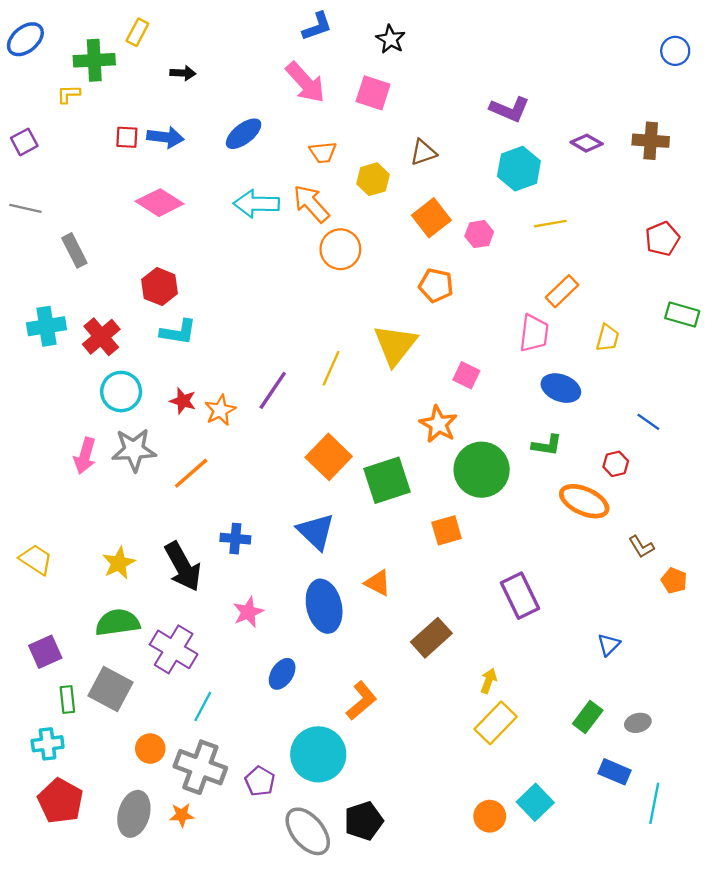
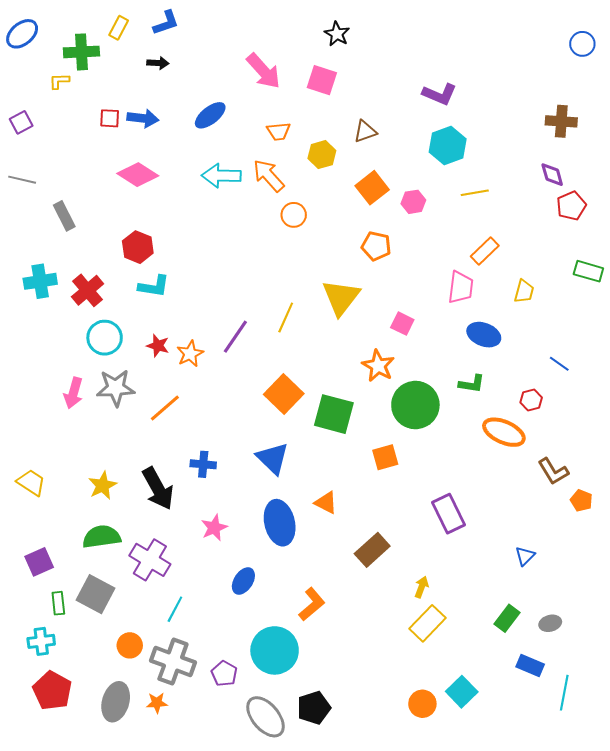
blue L-shape: (317, 26) -> (166, 23), moved
purple diamond: (587, 143) -> (552, 175), moved, turned 44
orange circle: (340, 249) -> (294, 215), size x0.7
green square: (387, 480) -> (334, 414), turned 33
brown L-shape: (641, 547) -> (553, 471), size x1.4

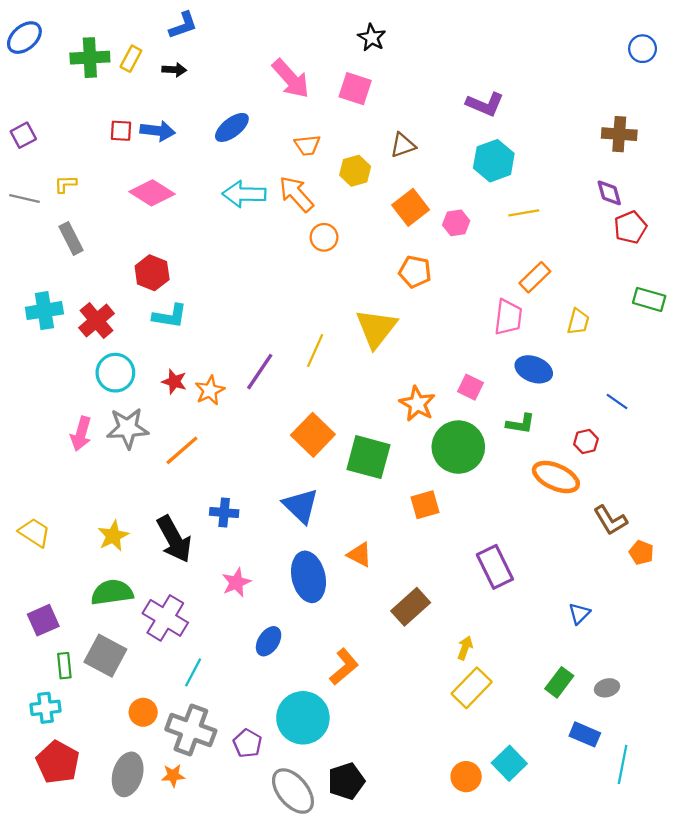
yellow rectangle: (119, 28) -> (131, 59), moved
yellow L-shape: (59, 81) -> (65, 184), moved
pink square: (402, 324) -> (471, 387), moved

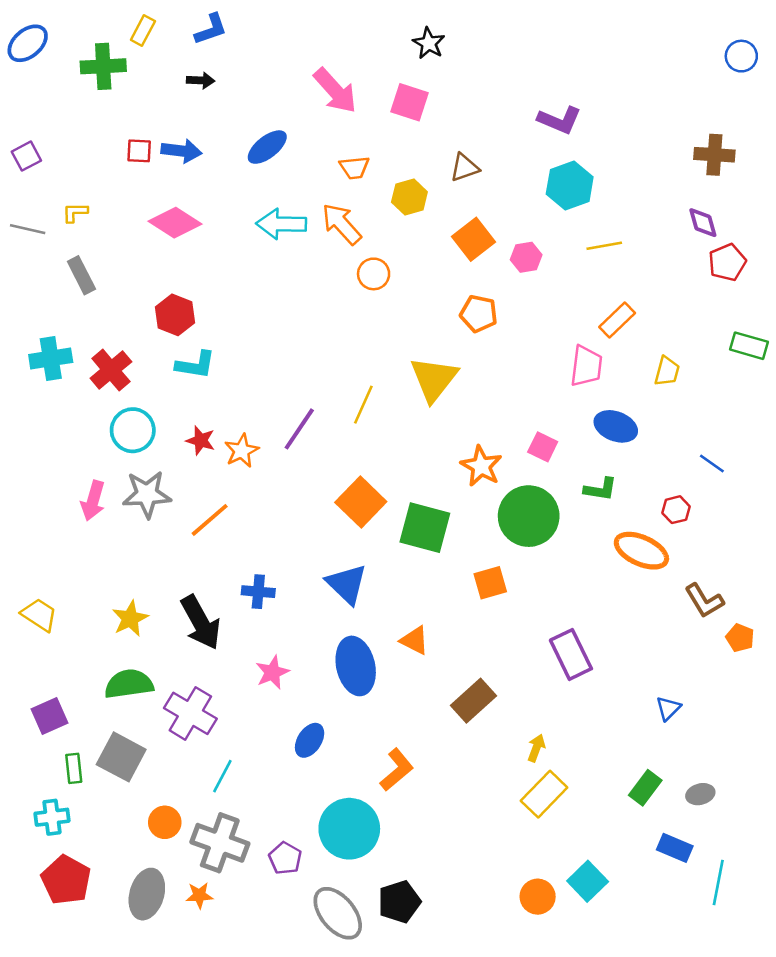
yellow rectangle: (131, 59) -> (143, 30), moved

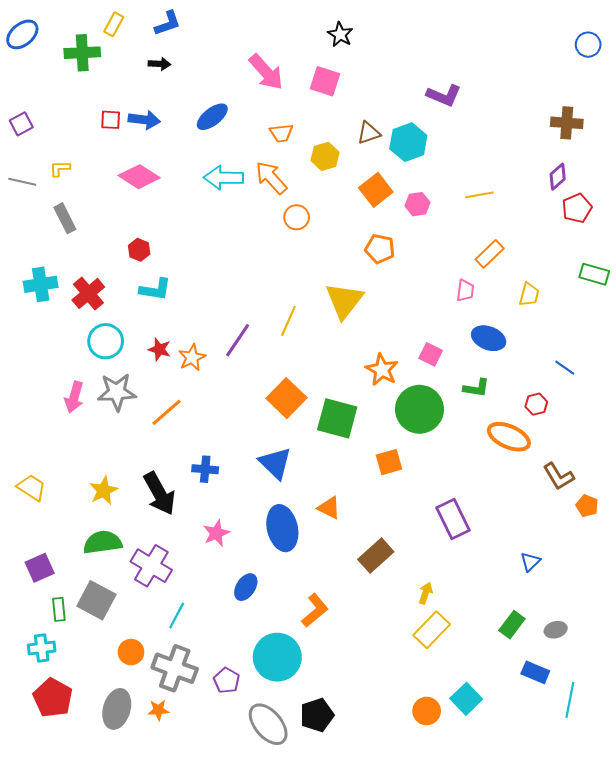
cyan hexagon: (570, 185) -> (408, 142), moved
purple diamond: (703, 223) -> (558, 177), turned 64
red hexagon: (175, 315) -> (139, 250), size x0.7
pink trapezoid: (586, 366) -> (465, 290), size x0.7

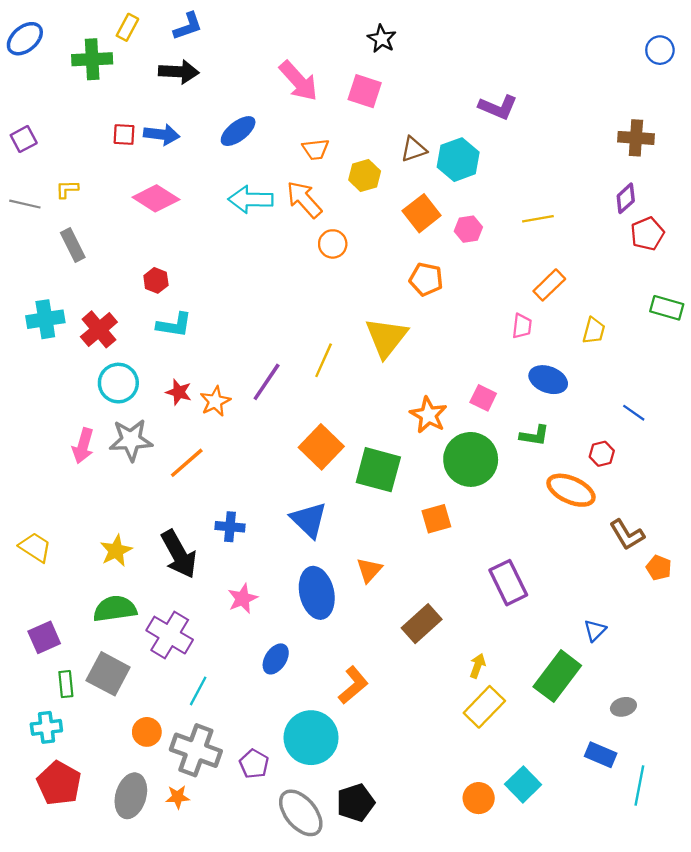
black arrow: (159, 64) -> (179, 72), size x1.6
orange triangle: (329, 508) -> (369, 570), turned 45
green rectangle: (512, 625) -> (557, 676), moved, size x1.6

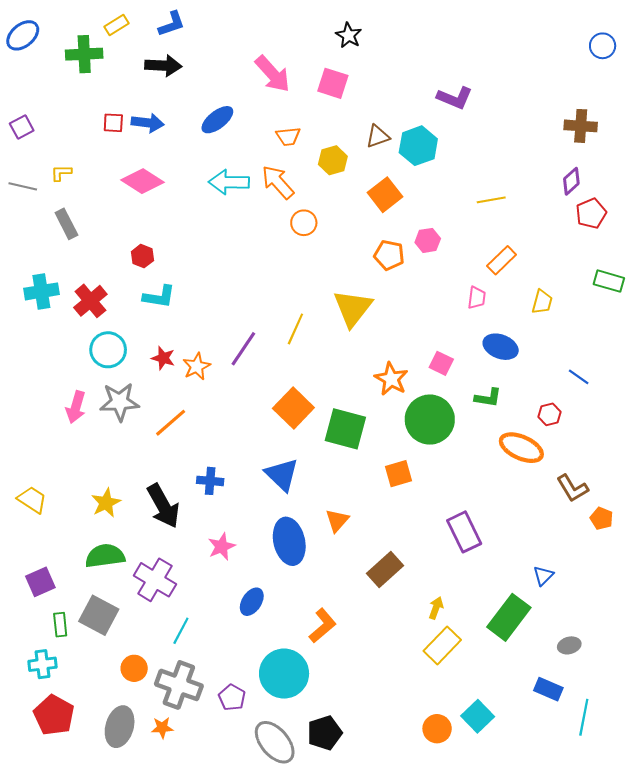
yellow rectangle: (127, 27) -> (116, 25), turned 30
pink hexagon: (468, 229) -> (428, 240), moved

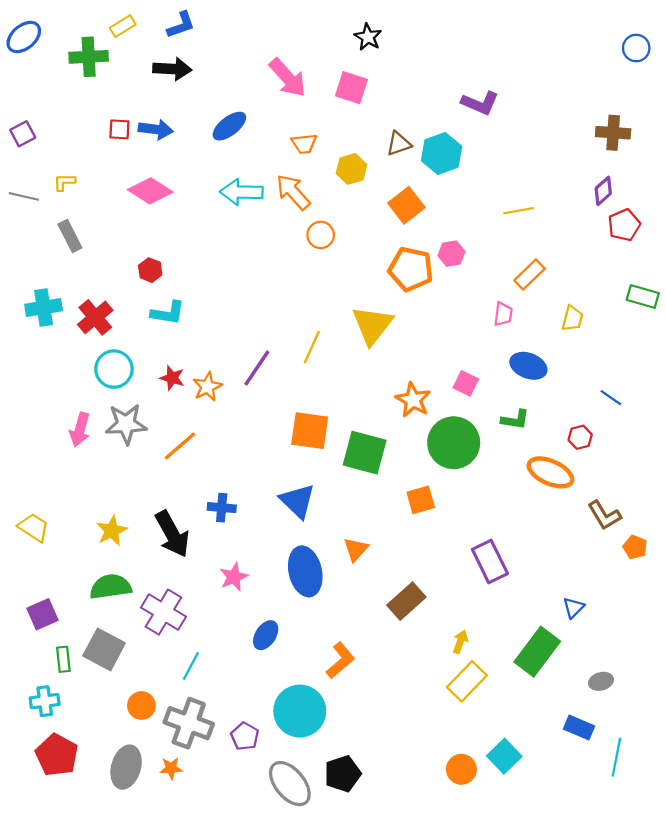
orange pentagon: (389, 255) -> (411, 269), size x1.4
orange square: (293, 408) -> (310, 431), turned -36

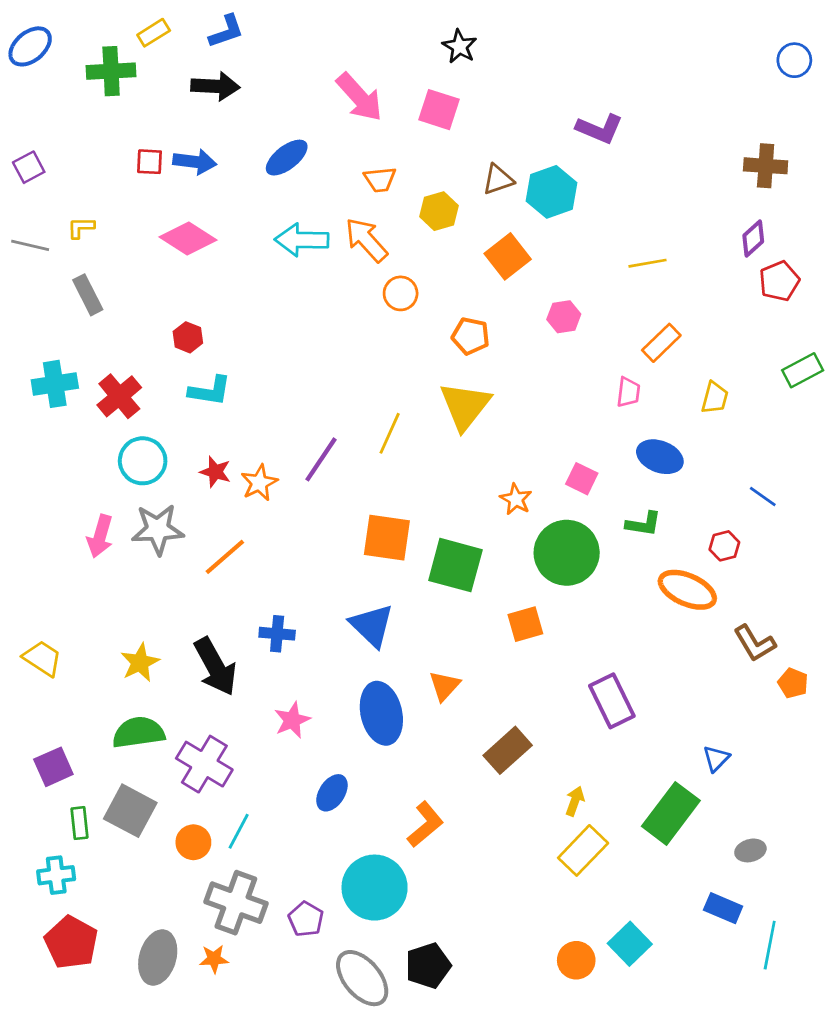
orange pentagon: (411, 269) -> (471, 336), moved, size x0.7
green rectangle: (643, 297) -> (803, 370), turned -44
orange star: (413, 400) -> (516, 499), size x0.7
orange circle: (141, 706) -> (193, 842), moved

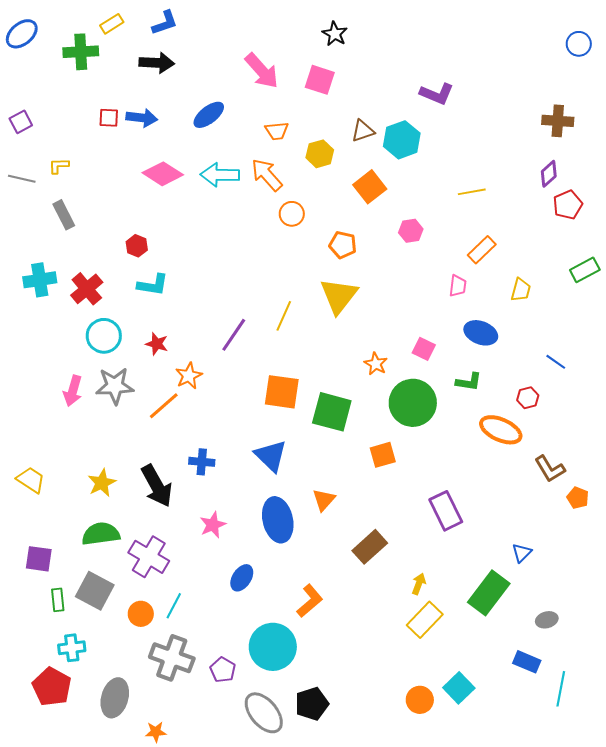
pink diamond: (188, 239) -> (163, 174), moved
orange star: (259, 483) -> (189, 376), moved
purple square: (53, 767) -> (39, 559), turned 32
cyan cross: (56, 875) -> (72, 648), moved
orange star: (214, 959) -> (156, 732), moved

